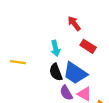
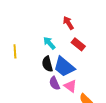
cyan arrow: (55, 48) -> (49, 43), turned 144
yellow line: (18, 62) -> (15, 51), turned 72

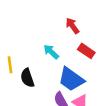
black semicircle: (47, 64) -> (27, 78), moved

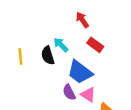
black semicircle: (27, 78) -> (48, 55), moved

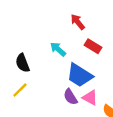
black semicircle: (48, 55) -> (23, 63), moved
yellow line: (20, 57) -> (20, 90), moved, turned 56

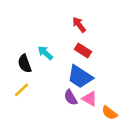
red rectangle: (93, 46) -> (83, 50), moved
cyan arrow: (58, 49) -> (45, 53), moved

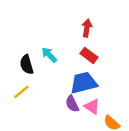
red arrow: (79, 25) -> (87, 28), turned 42
blue trapezoid: (80, 77) -> (84, 83), turned 128

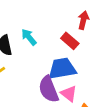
red arrow: (87, 28) -> (83, 20), moved
purple semicircle: (72, 104) -> (49, 89), size x1.5

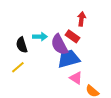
cyan arrow: (29, 37) -> (40, 37), turned 136
purple semicircle: (49, 89) -> (59, 45), moved

